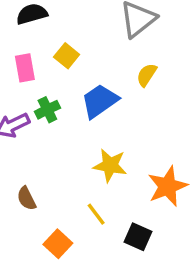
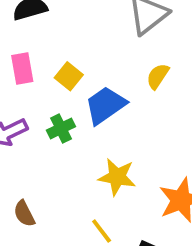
yellow square: (67, 56) -> (69, 76), moved
green cross: (47, 110) -> (61, 128), moved

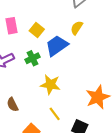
yellow semicircle: (158, 76) -> (77, 28), moved
yellow star: (117, 177) -> (50, 85), moved

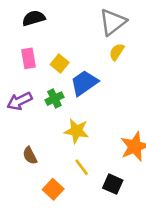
yellow semicircle: (77, 28) -> (117, 52), moved

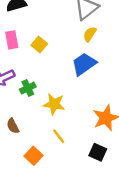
blue trapezoid: (84, 83) -> (84, 64), moved
green cross: (54, 99) -> (28, 88), moved
black square: (113, 184) -> (98, 152), moved

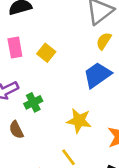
yellow star: (54, 104) -> (79, 121), moved
brown semicircle: (13, 126) -> (16, 130), moved

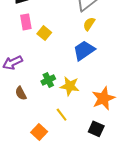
pink rectangle: (15, 48) -> (26, 22), moved
green cross: (33, 102) -> (48, 80), moved

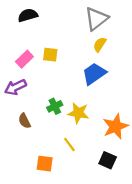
pink rectangle: (26, 22) -> (24, 59), moved, turned 56
yellow square: (44, 33) -> (50, 55), turned -32
orange square: (39, 132) -> (45, 164), turned -35

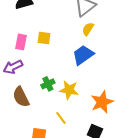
pink rectangle: (24, 59) -> (21, 42), turned -35
brown semicircle: (24, 121) -> (21, 97), size x1.5

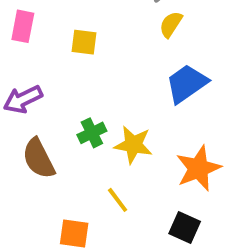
pink rectangle: (21, 42) -> (23, 26), moved
blue trapezoid: (83, 55) -> (187, 84), moved

